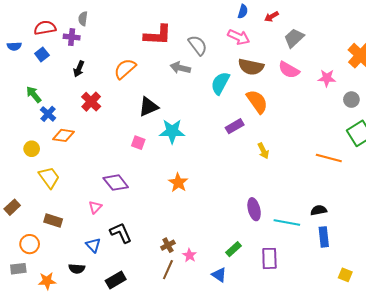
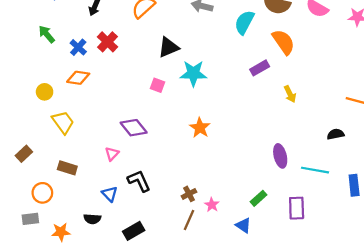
blue cross: (48, 114) -> (78, 47), moved
black semicircle: (319, 210) -> (336, 134), moved

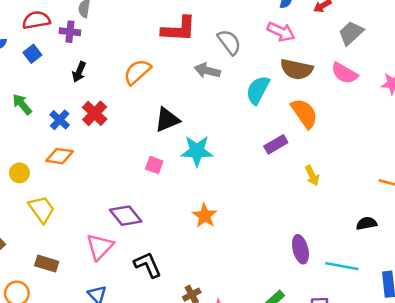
pink triangle: (112, 154) -> (100, 247), size x1.6
black L-shape: (139, 181) -> (148, 265), moved

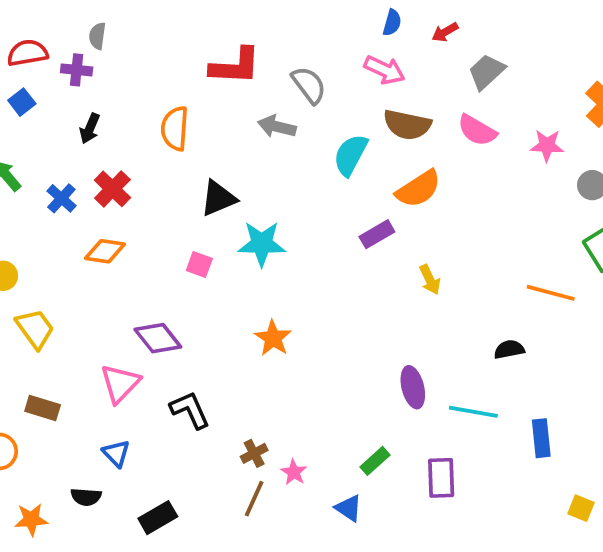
orange semicircle: (137, 72) -> (175, 128), turned -44
orange semicircle: (304, 113) -> (418, 189), turned 92
orange diamond: (60, 156) -> (105, 251), moved

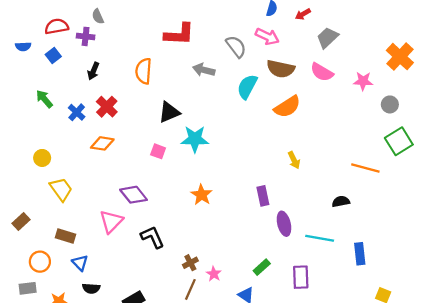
gray semicircle: (97, 36) -> (98, 16), turned -32
gray semicircle: (309, 85) -> (236, 47), moved
purple rectangle: (377, 234) -> (263, 196), moved, turned -72
blue triangle: (116, 453) -> (80, 263), moved

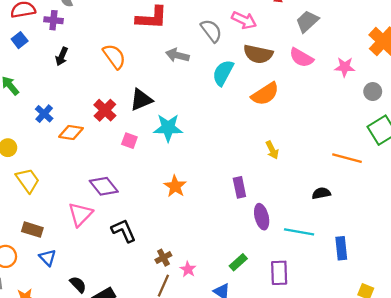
orange semicircle: (144, 71) -> (114, 56), turned 140
red cross: (107, 107) -> (105, 110), moved
blue cross: (77, 112) -> (44, 114), moved
black semicircle: (91, 288) -> (78, 284), moved, turned -138

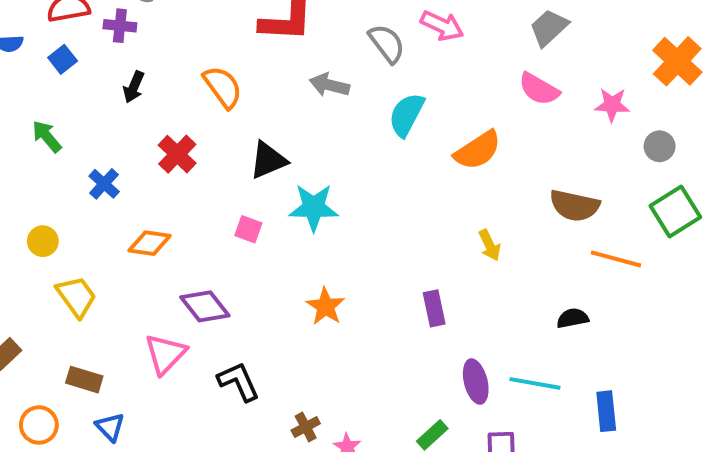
brown semicircle: (258, 54) -> (575, 206), moved
red cross: (105, 110) -> (177, 154), moved
orange diamond: (71, 132) -> (150, 243), moved
purple ellipse: (262, 217) -> (476, 382), moved

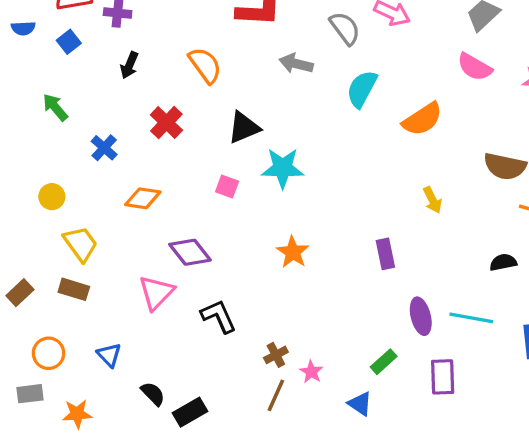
brown rectangle: (84, 380) -> (74, 289), moved

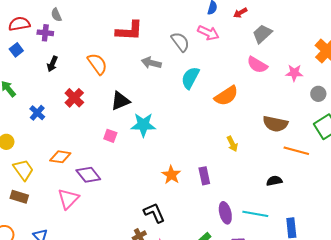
orange diamond: (143, 198) -> (60, 157), moved
orange star: (293, 252) -> (171, 175), moved
black L-shape: (219, 316) -> (154, 213), moved

